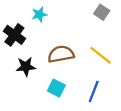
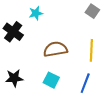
yellow line: (101, 55) -> (91, 50), turned 55
black star: (26, 67) -> (14, 78), moved

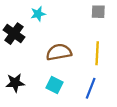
gray square: (92, 11) -> (98, 12), turned -32

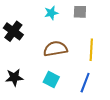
gray square: (98, 12) -> (80, 12), moved
cyan star: (38, 14) -> (51, 13), moved

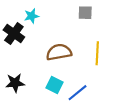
cyan star: (51, 13) -> (31, 16), moved
blue line: (85, 83) -> (78, 93), moved, turned 30

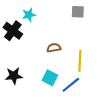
brown semicircle: (59, 52) -> (54, 48), size x0.6
yellow line: (97, 53) -> (80, 61), moved

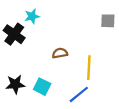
gray square: (78, 12) -> (108, 21), moved
cyan square: (50, 78) -> (42, 87), moved

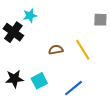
yellow line: (89, 68) -> (83, 50), moved, turned -35
cyan square: (42, 87) -> (39, 81), turned 35

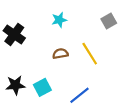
cyan star: (30, 16) -> (59, 20), moved
gray square: (100, 20) -> (109, 21), turned -32

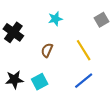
brown semicircle: (60, 54) -> (47, 50), moved, turned -56
blue line: (80, 95) -> (84, 81), moved

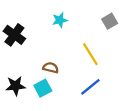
brown semicircle: (47, 50) -> (51, 68), moved, turned 80

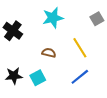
cyan star: (60, 20) -> (53, 18), size x1.5
brown semicircle: (51, 68) -> (49, 53), moved

